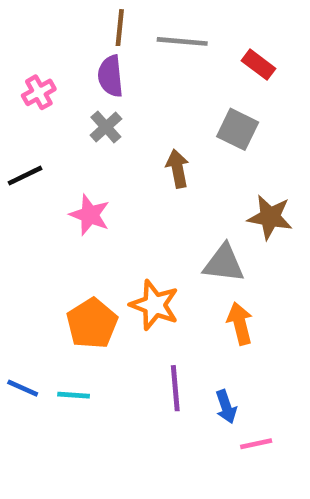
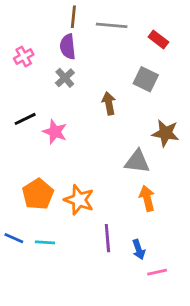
black line: (25, 176) -> (25, 119), moved
orange star: (154, 305) -> (79, 200), moved
orange pentagon: (92, 323) -> (38, 194), moved

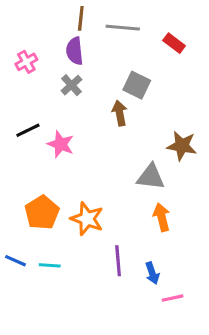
gray square: (146, 79) -> (137, 85), moved

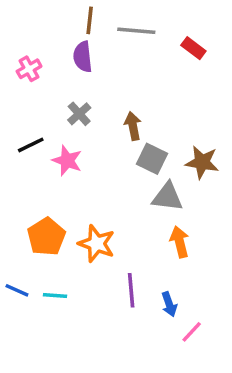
gray cross: (71, 85) -> (79, 114), moved
gray square: (137, 85) -> (152, 159), moved
pink line: (172, 298) -> (192, 332), turned -35

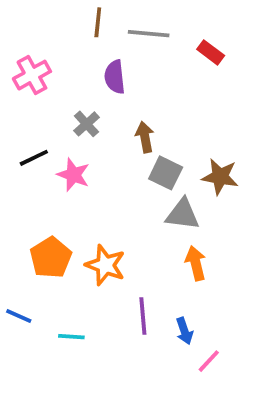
purple semicircle: (83, 57) -> (115, 77), moved
pink cross: (29, 69) -> (32, 75), size x1.4
cyan line: (55, 296) -> (71, 337), moved

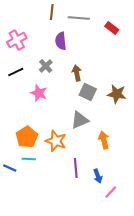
black line: (34, 158) -> (16, 72), moved
gray triangle: (182, 214) -> (80, 120), moved, turned -30
cyan line: (71, 337) -> (29, 159), moved

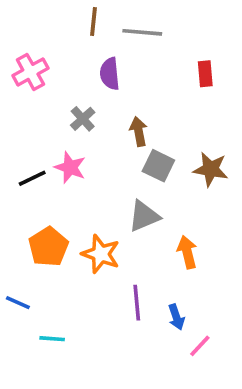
red rectangle: (112, 28) -> (205, 74), moved, turned 48
black line: (16, 72) -> (32, 178), moved
cyan line: (29, 159) -> (52, 339), moved

